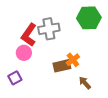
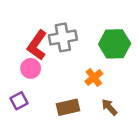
green hexagon: (89, 18) -> (115, 44), moved
brown rectangle: (62, 66) -> (68, 107), moved

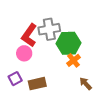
green hexagon: (115, 44) -> (68, 43), moved
brown rectangle: (68, 107) -> (37, 84), moved

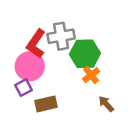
pink circle: (24, 53) -> (30, 66), size x1.5
purple square: (15, 79) -> (23, 88), moved

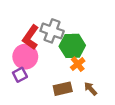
gray cross: (61, 36) -> (52, 31), turned 30
brown rectangle: (46, 104) -> (63, 89), moved

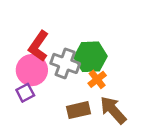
gray cross: (52, 31) -> (65, 63), moved
brown arrow: (91, 89) -> (113, 110), size x1.6

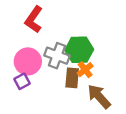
red L-shape: (39, 46) -> (34, 19), moved
brown rectangle: (78, 110) -> (72, 78), moved, turned -72

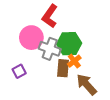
red L-shape: (34, 19) -> (50, 16), moved
pink circle: (28, 61) -> (31, 38), moved

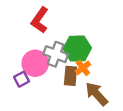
red L-shape: (50, 16) -> (40, 20), moved
pink circle: (31, 38) -> (35, 63), moved

